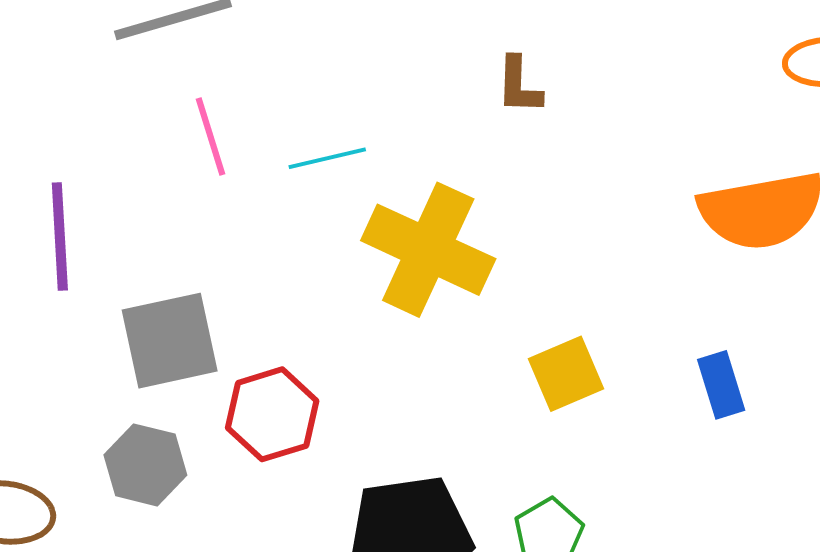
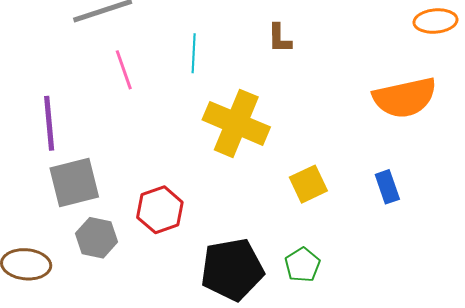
cyan line: (327, 158) -> (194, 53), moved, turned -72
gray square: (170, 341) -> (74, 183), moved

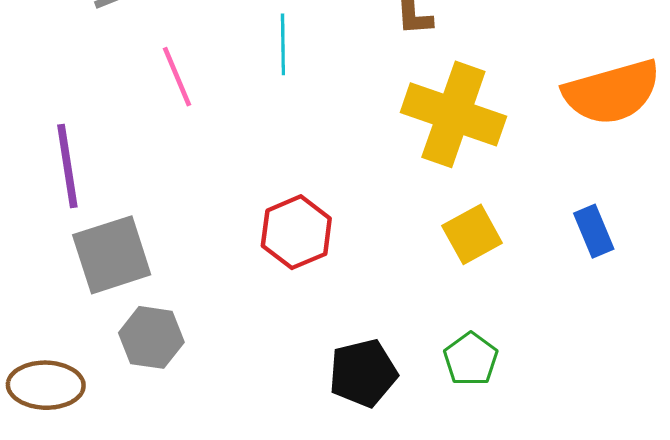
yellow cross: (236, 123) -> (453, 114), moved
red hexagon: (160, 210) -> (296, 232), moved
black pentagon: (232, 269) -> (363, 373), size x0.7

